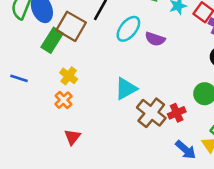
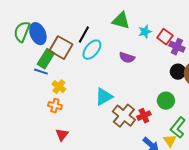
cyan ellipse: (128, 29) -> (92, 50), moved
blue line: (19, 78) -> (41, 72), moved
orange cross: (64, 100) -> (55, 106), turned -32

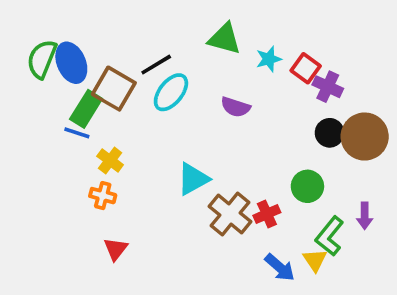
black line: (84, 35) -> (156, 65), turned 30

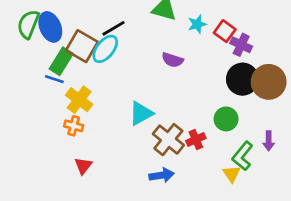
cyan ellipse: (171, 92) -> (105, 49), moved
black circle: (330, 133) -> (243, 79), size x1.5
yellow cross: (110, 160) -> (79, 100), size x1.4
blue arrow: (280, 267) -> (162, 175), moved, turned -50

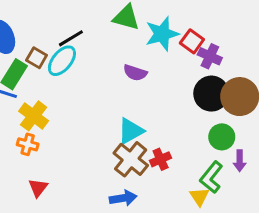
cyan star: (197, 24) -> (162, 34), size x1.6
brown square: (82, 46) -> (37, 58), size x0.6
cyan triangle: (141, 113) -> (131, 131), moved
green circle: (226, 119) -> (222, 137), moved

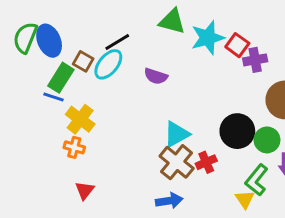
purple cross: (210, 56) -> (255, 60), turned -35
purple semicircle: (135, 73) -> (156, 76), moved
black circle: (211, 94) -> (237, 131), moved

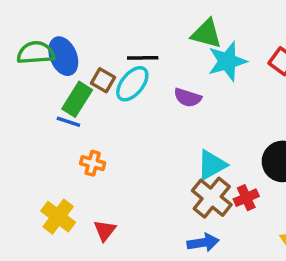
green semicircle: (25, 38) -> (36, 53), turned 64
cyan star: (208, 38) -> (227, 61), moved
black line: (117, 42) -> (143, 58), turned 30
yellow cross: (80, 119) -> (58, 217), moved
orange cross: (74, 147) -> (93, 163), moved

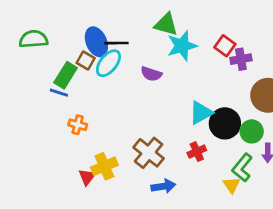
blue ellipse: (63, 56) -> (96, 42), moved
cyan triangle: (212, 165) -> (201, 113), moved
brown cross: (212, 198) -> (149, 153), moved
yellow cross: (58, 217) -> (104, 166), moved, turned 30

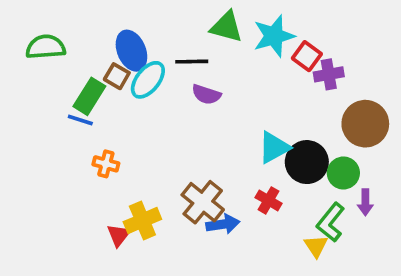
black line: (116, 43) -> (192, 62), moved
cyan star: (182, 46) -> (274, 36), moved
red cross: (197, 152) -> (268, 200), turned -36
blue arrow: (163, 186) -> (223, 224), moved

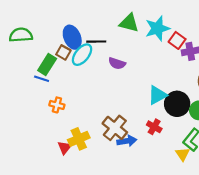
black line: (192, 62) -> (96, 42), moved

